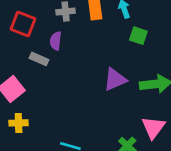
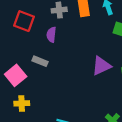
gray rectangle: (39, 59) -> (40, 61), moved

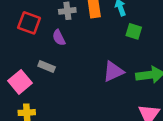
purple semicircle: (51, 35) -> (59, 38), turned -32

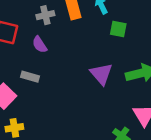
purple triangle: (113, 71) -> (101, 74), turned -40

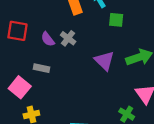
gray cross: (45, 15) -> (68, 38), moved, turned -35

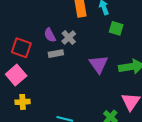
red square: (17, 31) -> (21, 48), moved
gray rectangle: (42, 68) -> (56, 54), moved, turned -32

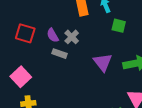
red square: (21, 48) -> (25, 33), moved
gray rectangle: (56, 54) -> (60, 54), turned 32

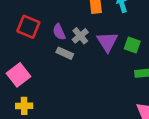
green square: (119, 26) -> (132, 45), moved
purple triangle: (103, 62) -> (107, 42), moved

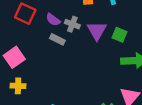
purple semicircle: (59, 32) -> (53, 20), turned -32
gray cross: (80, 36) -> (72, 24), turned -32

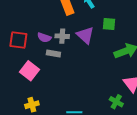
green square: (119, 35) -> (109, 24), moved
pink square: (14, 57) -> (29, 71), moved

